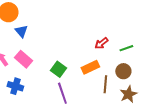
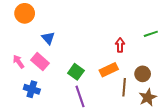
blue triangle: (21, 31) -> (48, 38), moved
red arrow: (101, 43) -> (120, 45), turned 128
green line: (126, 48) -> (151, 34), moved

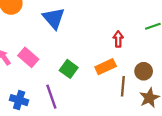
blue triangle: (48, 38) -> (54, 18), moved, size x1.5
blue cross: (32, 89) -> (19, 100), moved
purple line: (80, 96) -> (51, 97), moved

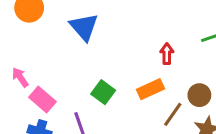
pink rectangle: (28, 57) -> (42, 100), moved
brown line: (123, 86) -> (173, 114), turned 30

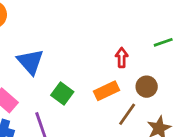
blue triangle: (84, 27) -> (30, 62), moved
brown circle: (199, 95) -> (147, 87), moved

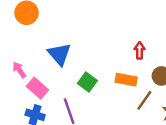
orange rectangle: (106, 91) -> (126, 80), turned 35

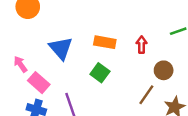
orange rectangle: (126, 80) -> (105, 42), moved
green square: (87, 82) -> (100, 73), moved

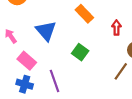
orange rectangle: (105, 42) -> (84, 14), moved, turned 36
pink arrow: (20, 64) -> (11, 36), moved

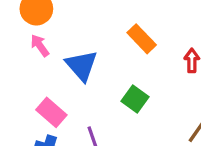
pink arrow: (11, 36) -> (40, 45), moved

